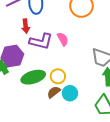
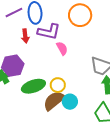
purple L-shape: (41, 41) -> (49, 32), moved
brown semicircle: (54, 92) -> (54, 101), size x1.6

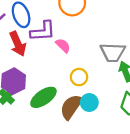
red arrow: (25, 36) -> (18, 44), size x1.5
yellow circle: (58, 85) -> (79, 77), moved

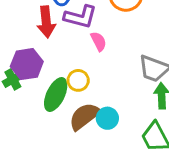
yellow circle: (79, 77) -> (78, 80), moved
green ellipse: (43, 97) -> (56, 95), turned -48

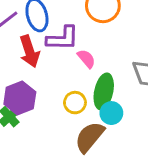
green ellipse: (56, 95) -> (104, 91), moved
cyan circle: (107, 118) -> (111, 113), moved

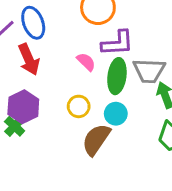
purple L-shape: (63, 38) -> (117, 43), moved
green ellipse: (104, 91) -> (117, 76), moved

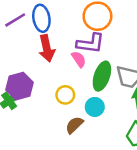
purple L-shape: (117, 43) -> (90, 43), moved
red arrow: (29, 59) -> (47, 48), moved
brown semicircle: (96, 139) -> (74, 125), size x0.7

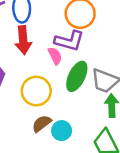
yellow circle: (65, 95) -> (36, 91), size x1.5
cyan circle: (95, 107) -> (62, 131), moved

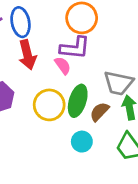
green ellipse: (77, 76) -> (78, 101), moved
brown semicircle: (42, 124) -> (99, 112), moved

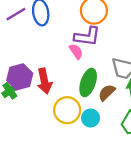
red arrow: (27, 55) -> (44, 81), moved
yellow circle: (49, 105) -> (67, 110), moved

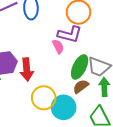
green ellipse: (88, 82) -> (80, 67), moved
cyan circle: (91, 118) -> (64, 107), size x1.5

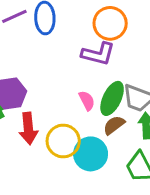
pink semicircle: (58, 46) -> (87, 101), moved
red arrow: (27, 69) -> (28, 128), moved

